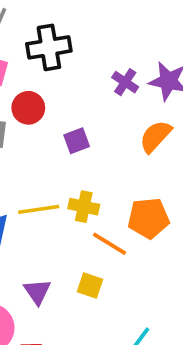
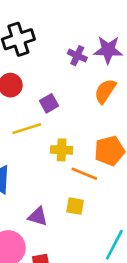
yellow line: (39, 209) -> (27, 129), moved
purple triangle: (37, 292) -> (38, 216), turned -30

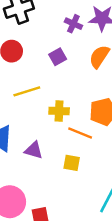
purple square: (49, 103) -> (58, 57), moved
purple triangle: (38, 216) -> (34, 150), moved

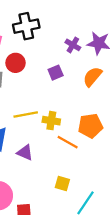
yellow line: (27, 91) -> (26, 114), moved
yellow square: (72, 163) -> (62, 183), moved

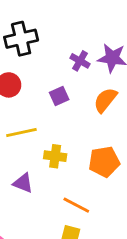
yellow line: (26, 114) -> (21, 133), moved
orange line: (68, 142) -> (76, 205), moved
purple triangle: (25, 153) -> (23, 183), moved

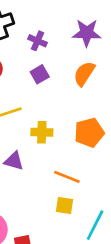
purple cross: (80, 61) -> (37, 41), moved

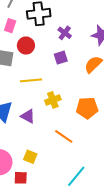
yellow cross: (42, 132) -> (53, 100), turned -35
yellow square: (65, 205) -> (30, 157), moved

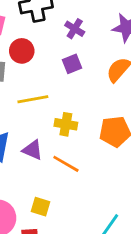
yellow cross: (53, 100) -> (66, 124), turned 35
orange line: (64, 136) -> (66, 164), moved

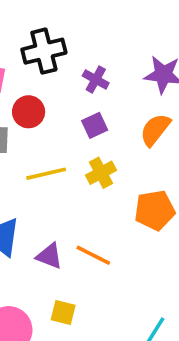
yellow cross: (66, 124) -> (101, 173), moved, turned -35
purple triangle: (33, 150) -> (49, 256), moved

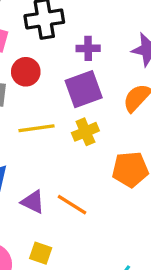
purple cross: (96, 79) -> (88, 48), turned -35
purple square: (95, 125) -> (84, 89), size x1.6

